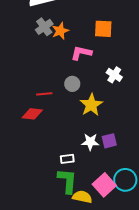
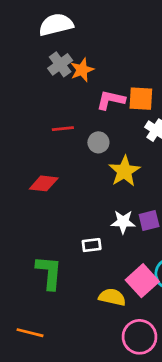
orange square: (103, 29) -> (141, 99), moved
red line: (44, 94) -> (63, 129), moved
green L-shape: (67, 181) -> (49, 272), moved

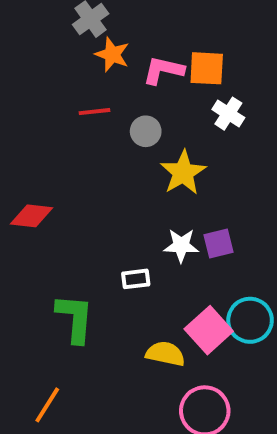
orange star: (82, 70) -> (112, 54), moved, turned -30
red diamond: (44, 183) -> (32, 216), moved
orange line: (30, 333) -> (47, 405), turned -72

